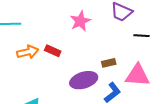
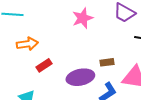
red rectangle: (53, 51) -> (44, 65), moved, turned -63

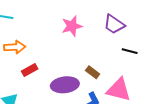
brown rectangle: (107, 62) -> (93, 72), turned 40

